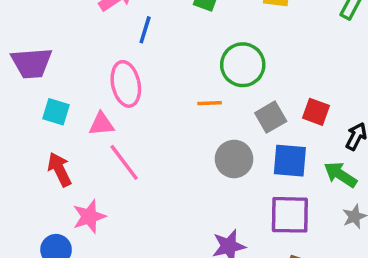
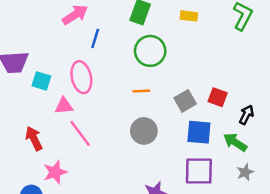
green circle: (243, 65) -> (150, 51), moved
cyan square: (56, 112) -> (41, 81), moved
gray circle: (234, 159) -> (144, 131), moved

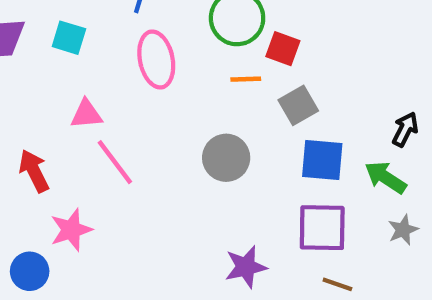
pink ellipse: (81, 77) -> (156, 59), moved
cyan square: (41, 81) -> (69, 38), moved
orange line: (141, 91) -> (246, 79), moved
red square: (218, 97) -> (283, 49), moved

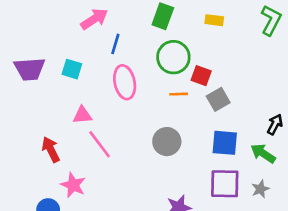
gray square: (298, 105) -> (218, 99), moved
pink star: (71, 230) -> (73, 185), turned -30
gray star: (403, 230) -> (260, 189), moved

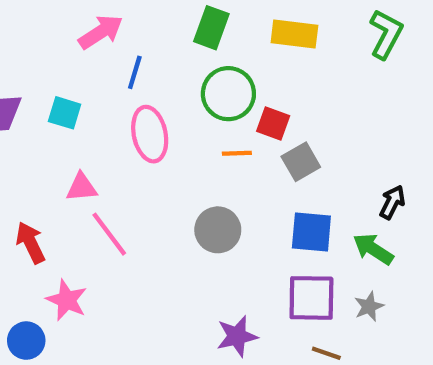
yellow rectangle: (214, 20) -> (294, 34), size x1.5

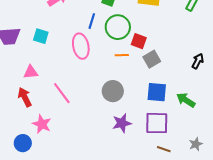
blue line: (135, 72) -> (92, 21), moved
pink triangle: (82, 187) -> (31, 72), moved
black arrow: (392, 202) -> (198, 61), moved
gray star: (369, 306) -> (196, 144), moved
purple star: (237, 336) -> (122, 123), moved

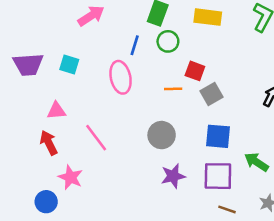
green circle: (118, 27) -> (168, 41), moved, size x0.7
green arrow: (186, 100) -> (256, 162), moved

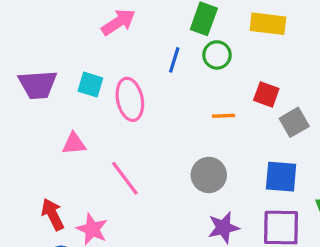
red square: (195, 71) -> (266, 94), moved
pink ellipse: (121, 77) -> (130, 99), moved
gray square: (212, 94) -> (294, 122), moved
red arrow: (49, 143) -> (53, 214), moved

